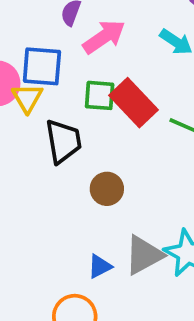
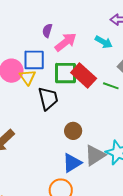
green square: (100, 95) -> (65, 73), size x1.4
brown circle: (107, 189) -> (73, 131), moved
blue triangle: (100, 266) -> (72, 163), size x1.5

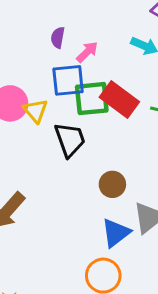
pink arrow: (66, 42) -> (87, 52), size x0.7
blue square: (34, 60) -> (68, 80), moved

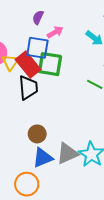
red rectangle: (119, 99) -> (28, 64), moved
brown circle: (112, 184) -> (37, 134), moved

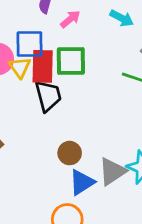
blue square: (37, 48) -> (29, 44), moved
red rectangle: (28, 64) -> (43, 66), turned 50

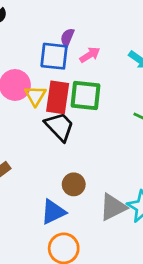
blue square: (29, 44) -> (54, 56), moved
black trapezoid: (48, 96) -> (59, 127), turned -36
blue triangle: (82, 182) -> (53, 212), moved

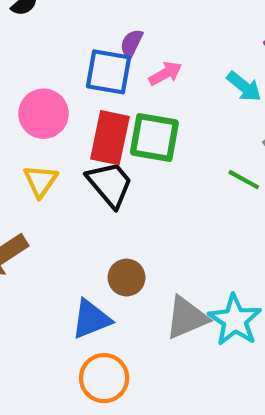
yellow triangle: (35, 96) -> (40, 181), moved

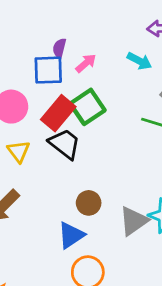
red rectangle: (110, 138) -> (58, 113), turned 40
green square: (154, 138) -> (88, 107), turned -32

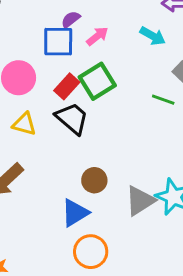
purple semicircle: (59, 48) -> (71, 19), turned 36
red rectangle: (58, 113) -> (67, 86), size x0.7
yellow triangle: (19, 151) -> (24, 124), turned -40

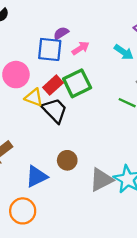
yellow triangle: (24, 124) -> (34, 97), moved
blue triangle: (75, 213) -> (36, 176), moved
orange circle: (91, 252) -> (23, 211), moved

